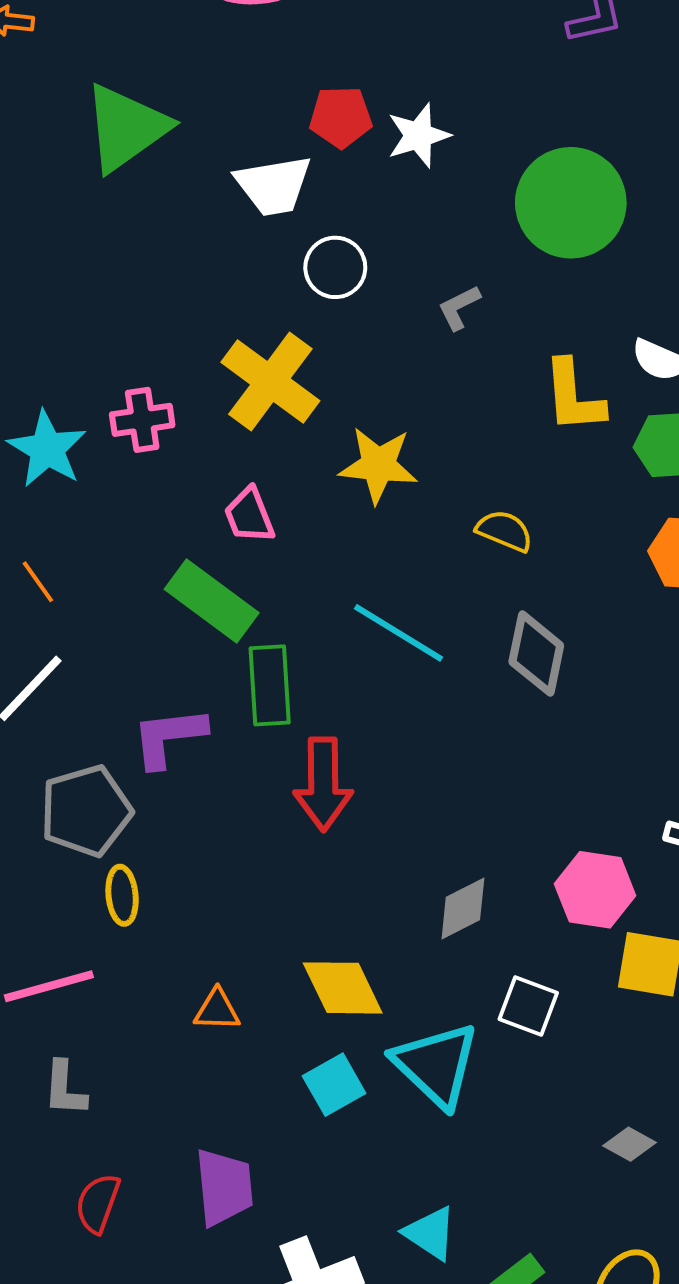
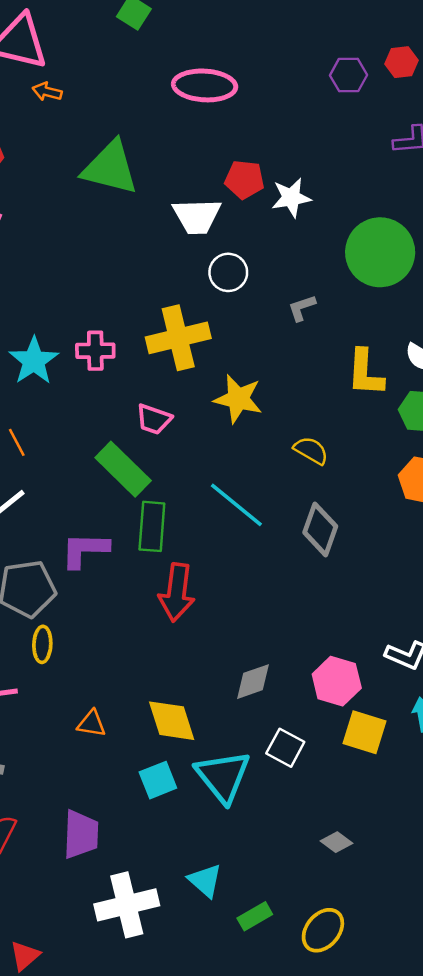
green triangle: (126, 128) -> (110, 168), turned 42
yellow cross: (270, 382) -> (178, 338), turned 32
pink trapezoid: (249, 515) -> (154, 419), turned -57

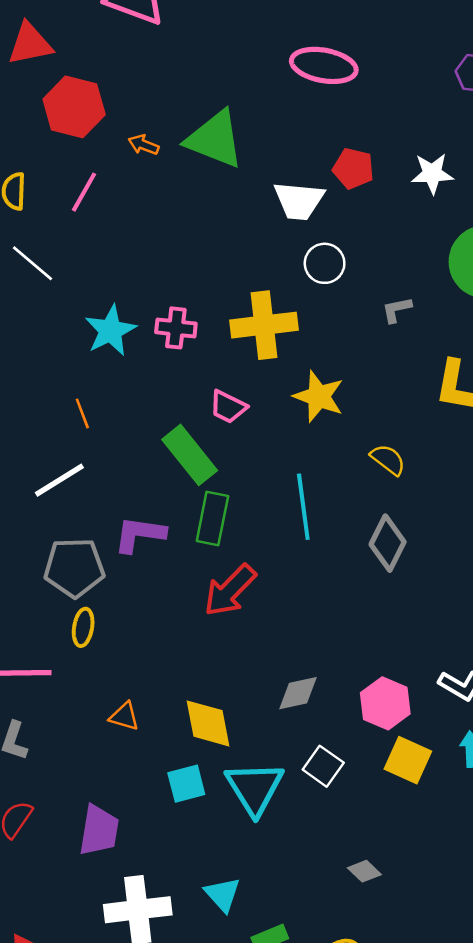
orange arrow: (47, 92) -> (144, 145), moved
white star: (291, 198) -> (432, 173), moved
cyan line: (236, 505) -> (303, 507), turned 36
red arrow: (177, 592) -> (230, 590), turned 30

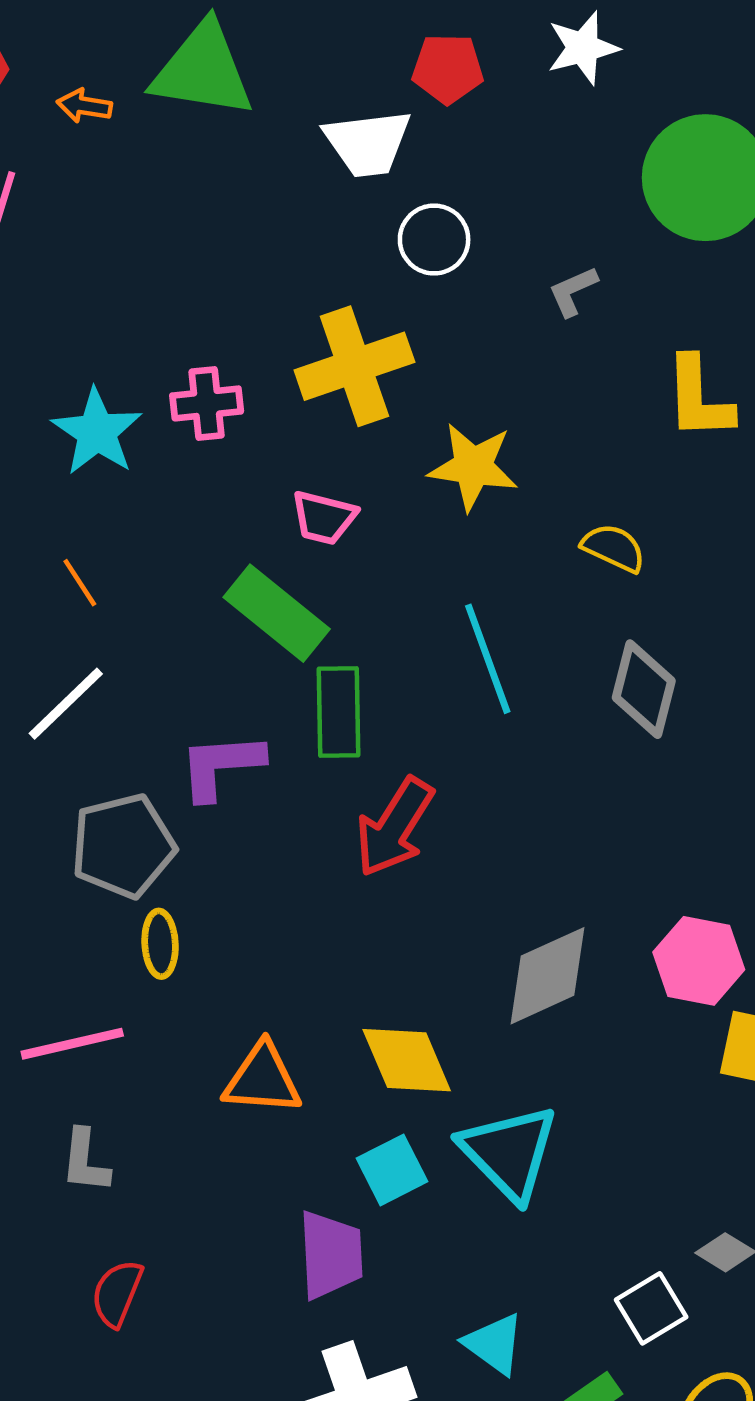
gray diamond: (298, 693) -> (547, 976), size x1.4
orange triangle: (124, 716) -> (262, 1079), size x1.5
white square: (323, 766) -> (651, 1308), moved, turned 36
purple trapezoid: (99, 830) -> (331, 1255), moved

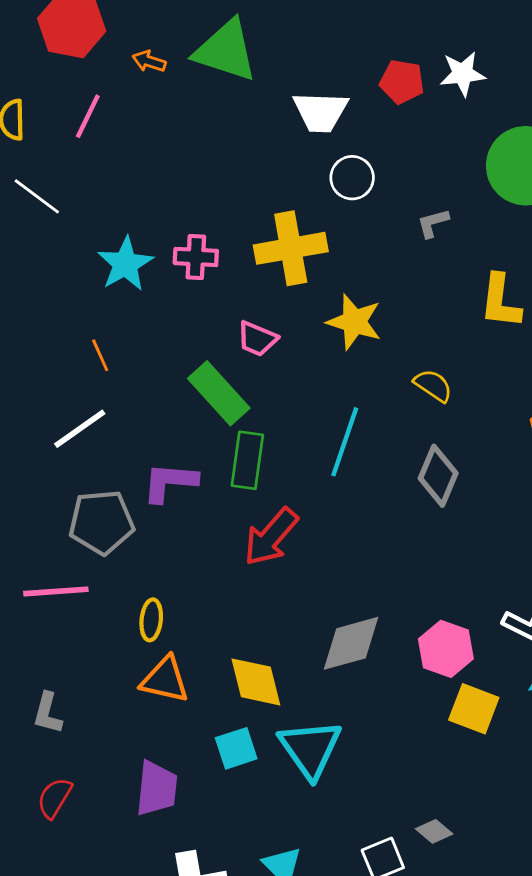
red pentagon: (448, 69) -> (402, 82), moved
cyan line: (488, 659) -> (345, 442), turned 30
yellow ellipse: (160, 944) -> (151, 620), moved
pink line: (72, 1044) -> (56, 591), moved
purple trapezoid: (331, 1255) -> (157, 788), moved

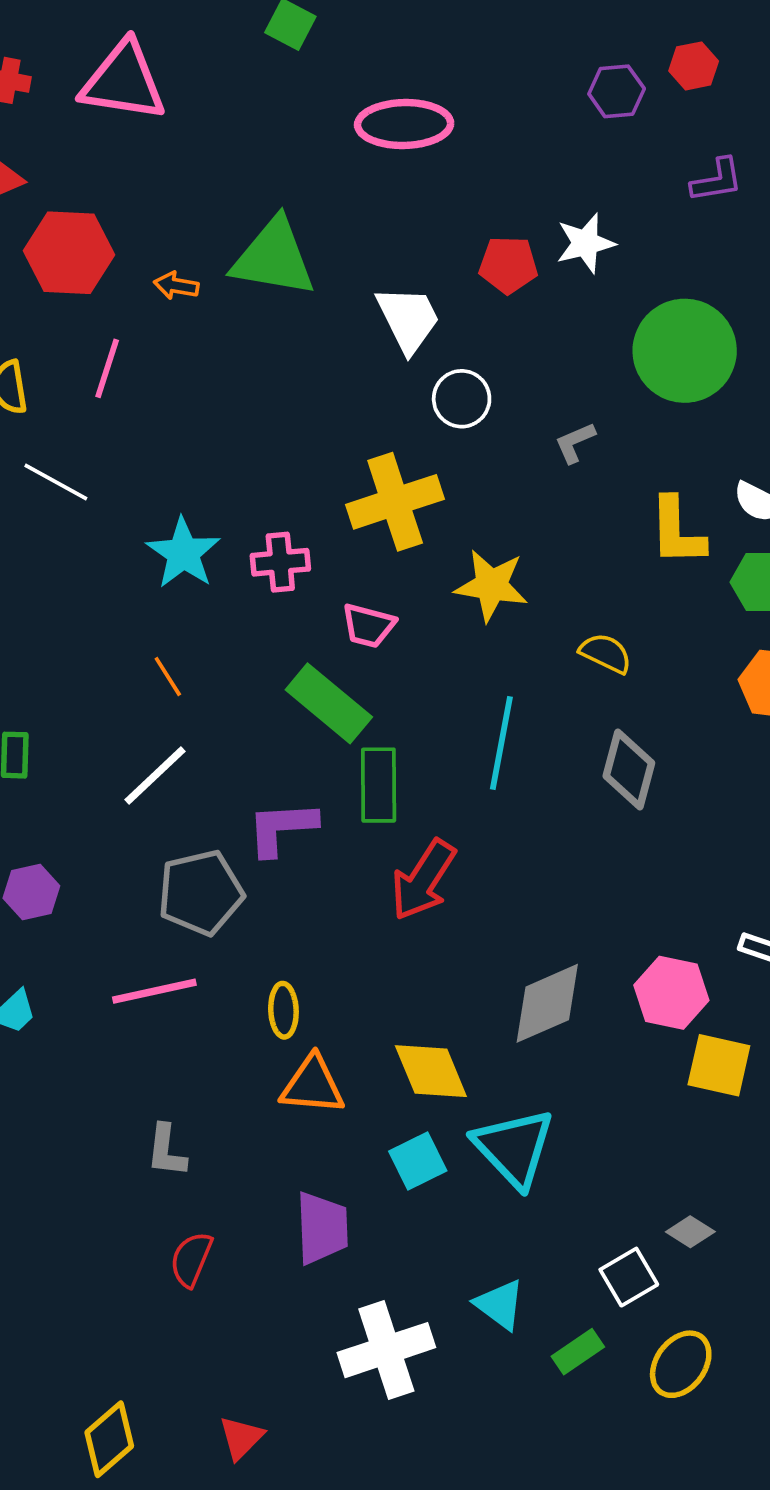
white trapezoid: (320, 112) -> (408, 319), turned -110
pink cross: (196, 257) -> (280, 562), moved

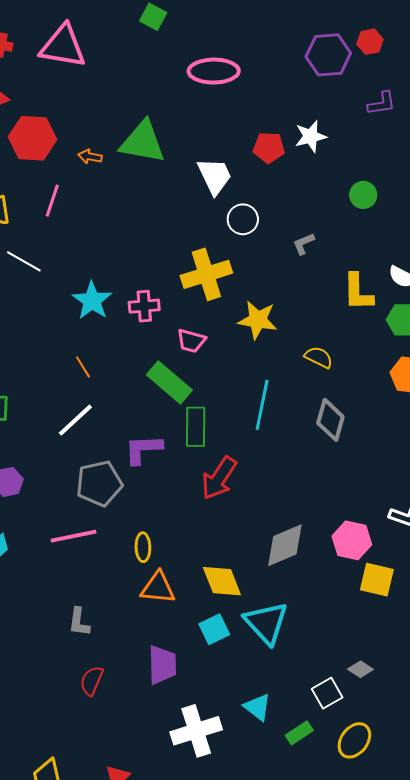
purple hexagon: (617, 91) -> (328, 55), size x1.5
green circle: (685, 351) -> (363, 195), size x0.5

